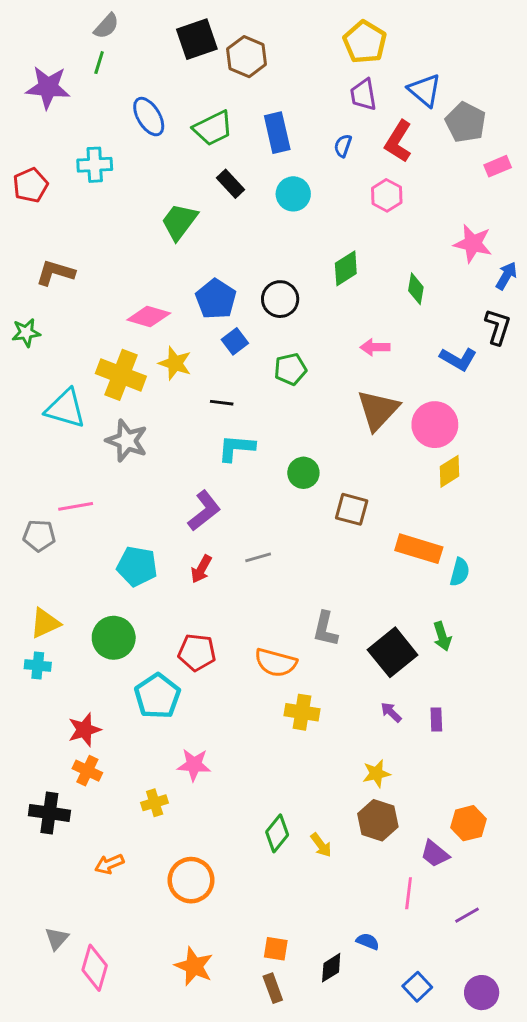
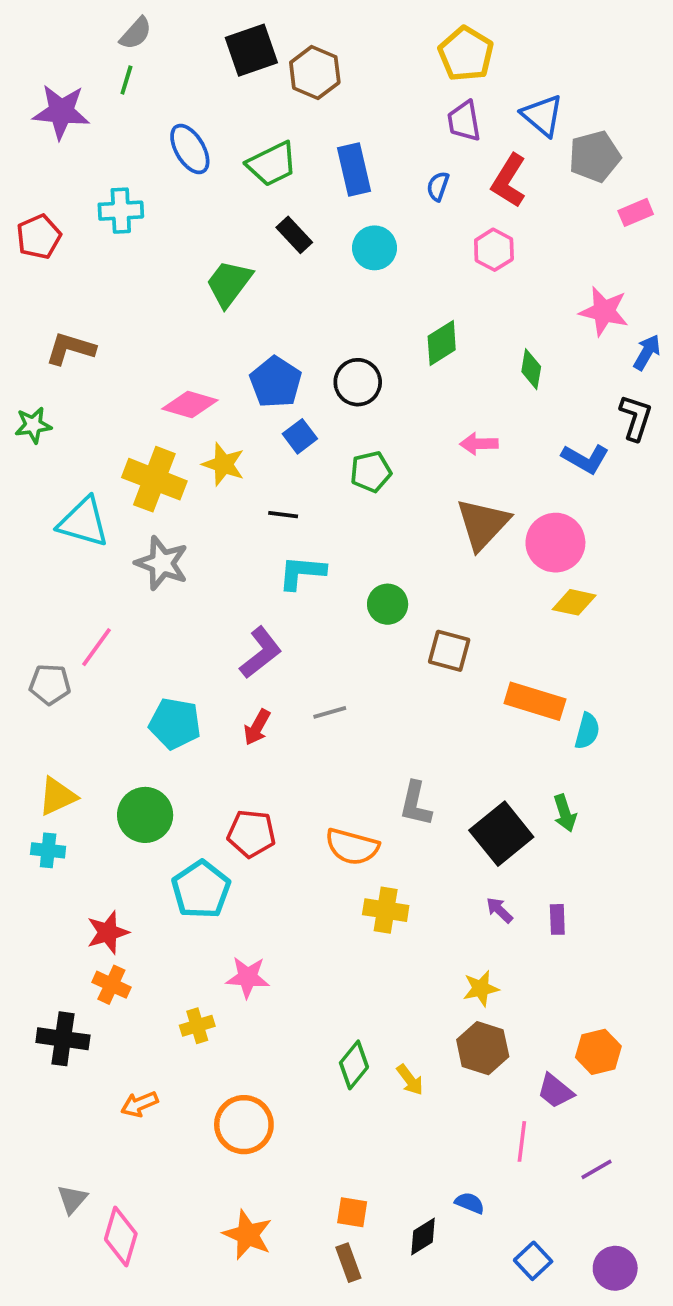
gray pentagon: (466, 122) -> (595, 156), turned 30
yellow diamond: (449, 471) -> (574, 602), turned 44
pink line: (76, 506) -> (97, 647), turned -44

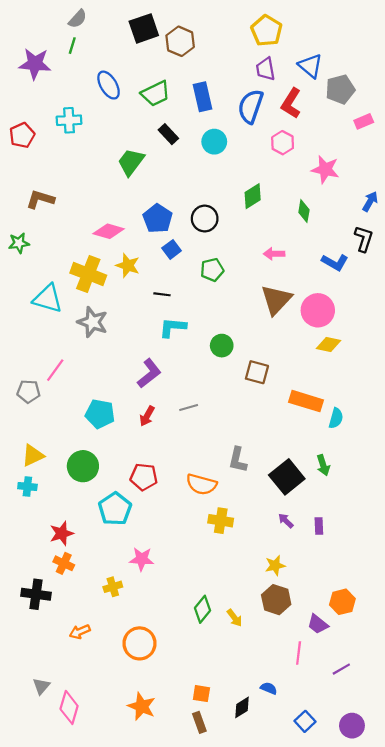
blue semicircle: (438, 186) -> (251, 106), size x2.0
pink star: (604, 311) -> (325, 169), moved

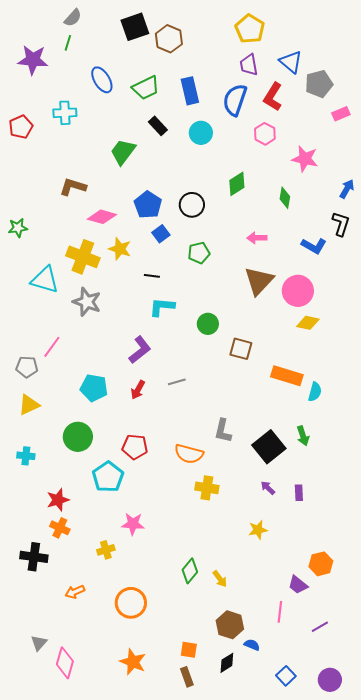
brown L-shape: (40, 199) -> (73, 187), moved
yellow triangle: (33, 456) -> (29, 405), moved
brown hexagon: (276, 600) -> (230, 625), moved

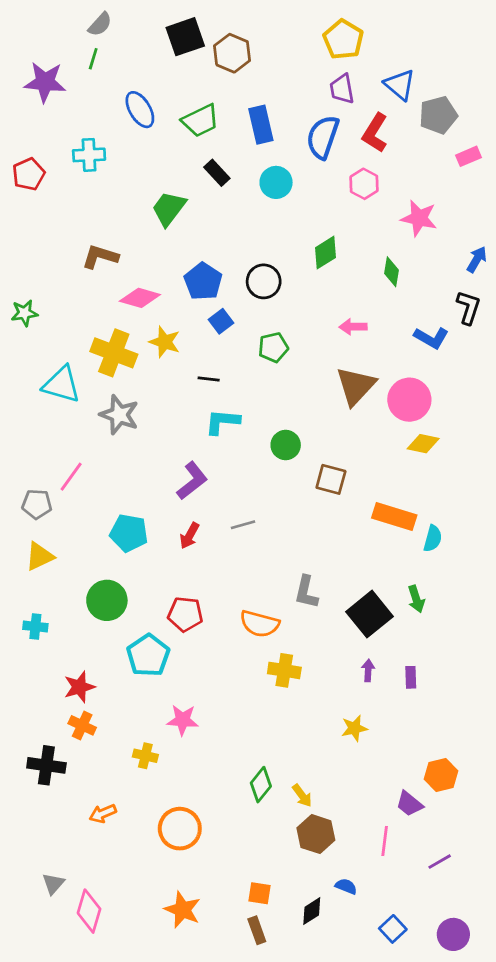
purple arrow: (268, 488) -> (368, 670), turned 49
yellow cross: (106, 550) -> (145, 756), turned 30
brown hexagon: (230, 625) -> (316, 834), moved

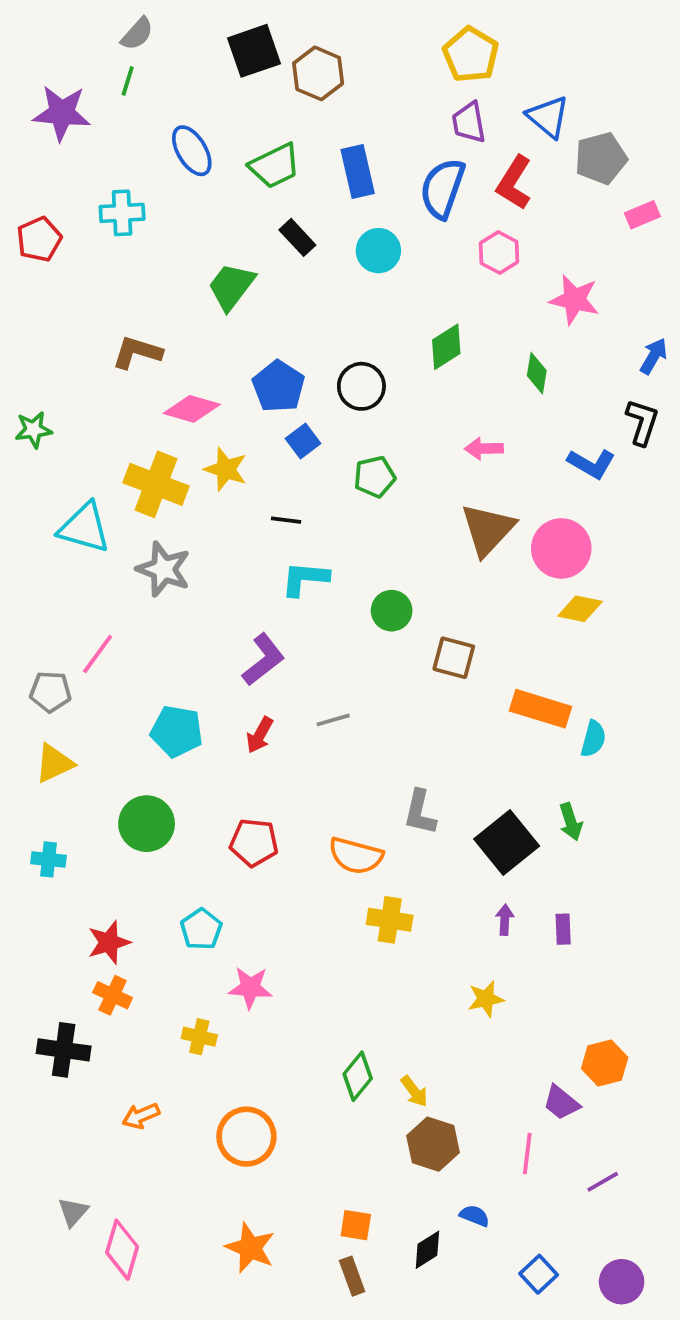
cyan pentagon: (148, 655) -> (201, 929), moved, size x0.7

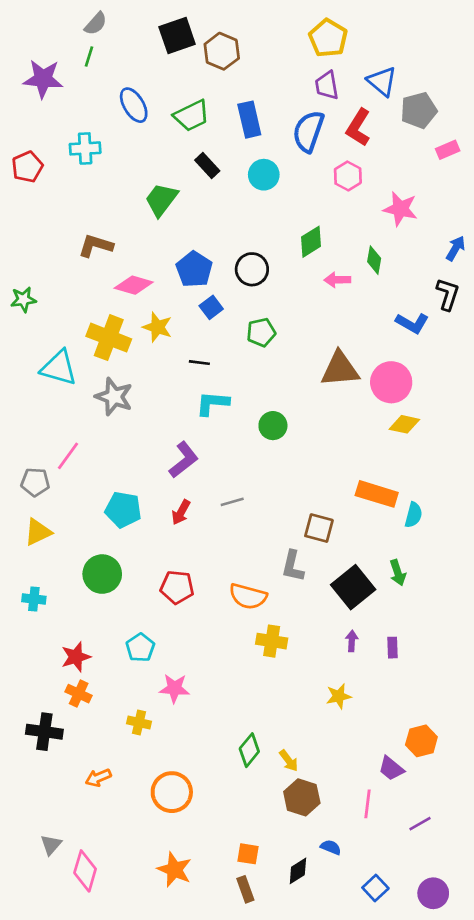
pink arrow: (484, 449) -> (337, 280), moved
brown triangle: (488, 530) -> (340, 369), turned 42
brown square: (454, 658) -> (319, 528), moved

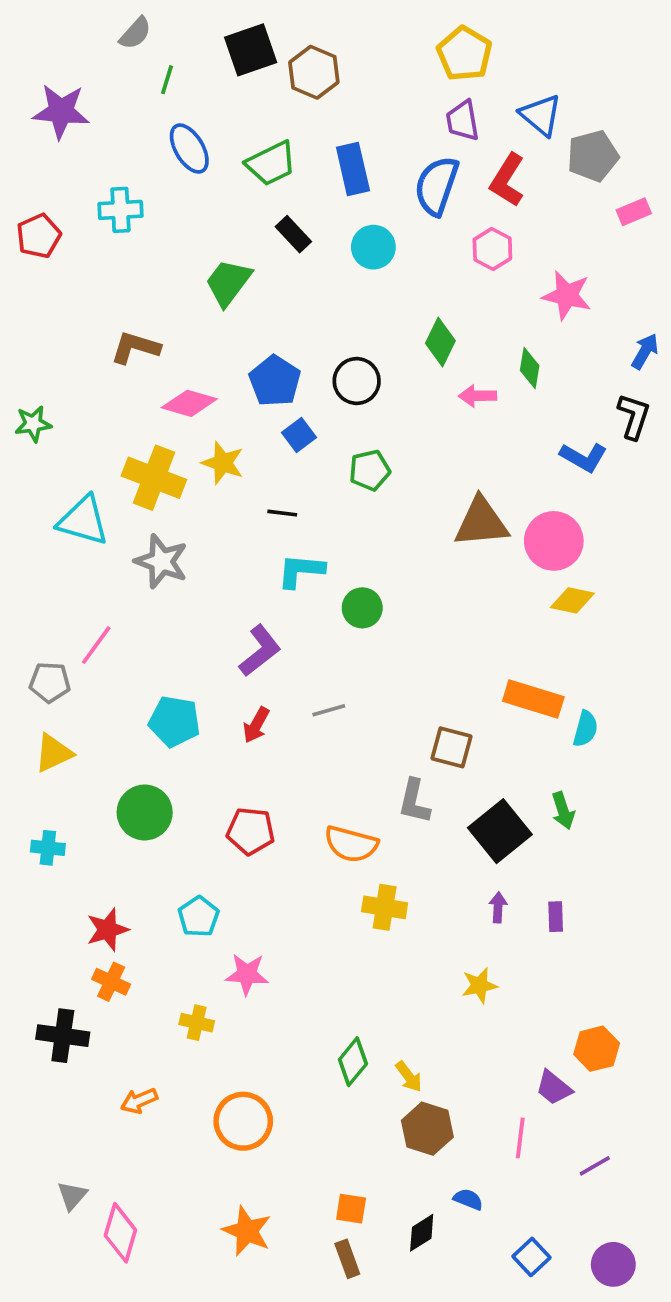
green line: (89, 56) -> (167, 80), moved
green diamond: (311, 242) -> (440, 342), turned -32
green circle: (273, 426) -> (362, 608), moved

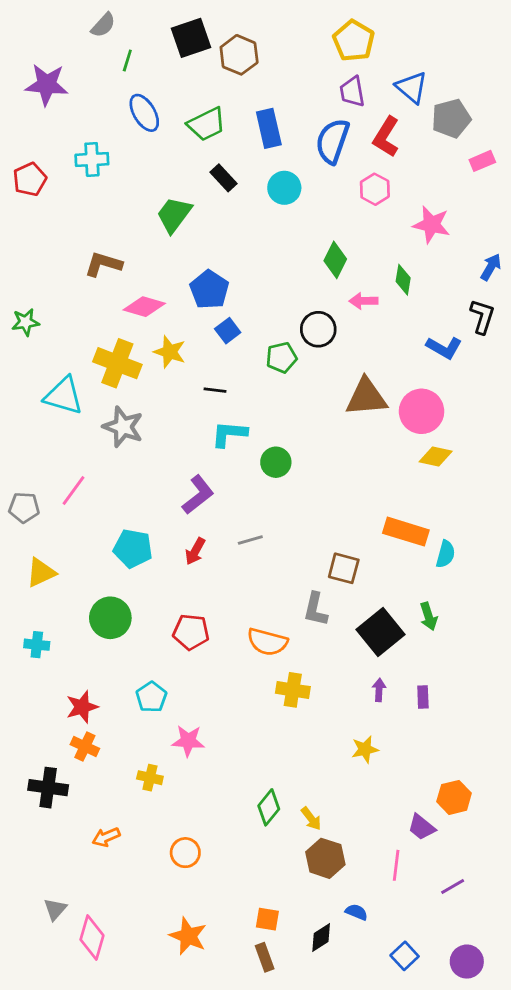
black circle: (357, 381) -> (318, 329), moved
gray pentagon: (50, 682) -> (24, 507), moved
orange circle: (243, 1121) -> (185, 853), size x0.7

